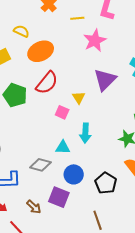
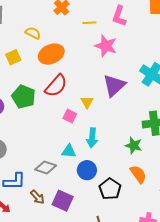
pink star: (95, 41) -> (106, 46), turned -30
blue circle: (74, 174) -> (87, 170), moved
brown arrow: (34, 207) -> (37, 197), moved

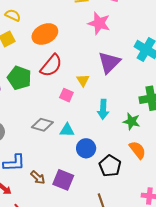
yellow semicircle: (33, 33) -> (13, 15), moved
cyan arrow: (92, 138) -> (103, 109), moved
gray diamond: (46, 168) -> (42, 125), moved

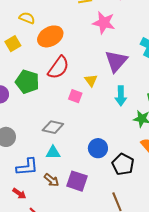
yellow semicircle: (13, 15) -> (27, 18), moved
cyan arrow: (103, 109) -> (121, 96), moved
cyan triangle: (67, 130) -> (53, 153), moved

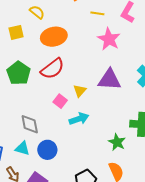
purple triangle: (116, 61) -> (110, 80), turned 35
cyan arrow: (121, 96) -> (79, 119), moved, turned -126
gray diamond: (53, 127) -> (30, 124), turned 50
blue circle: (98, 148) -> (47, 150), moved

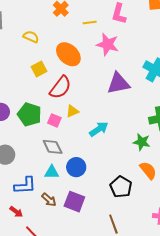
yellow square: (16, 32) -> (39, 69), moved
orange ellipse: (54, 37) -> (68, 54), moved, turned 70
green pentagon: (19, 73) -> (29, 114), moved
yellow triangle: (80, 91) -> (72, 111), moved, turned 40
pink square: (60, 101) -> (54, 120), moved

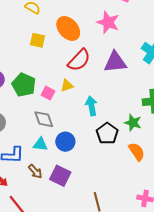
yellow square: (39, 69) -> (38, 40), turned 35
red semicircle: (60, 87) -> (79, 60), moved
cyan arrow: (99, 129) -> (91, 106), turned -72
black pentagon: (121, 187) -> (107, 133), moved

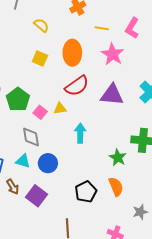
orange ellipse: (68, 28) -> (72, 53), turned 30
black pentagon: (107, 133) -> (86, 192), moved

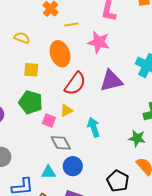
yellow line: (102, 28) -> (71, 24), moved
green pentagon: (18, 99) -> (31, 102), moved
gray diamond: (31, 137) -> (61, 143), moved

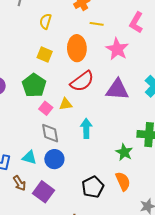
yellow semicircle: (22, 38) -> (45, 21), turned -112

